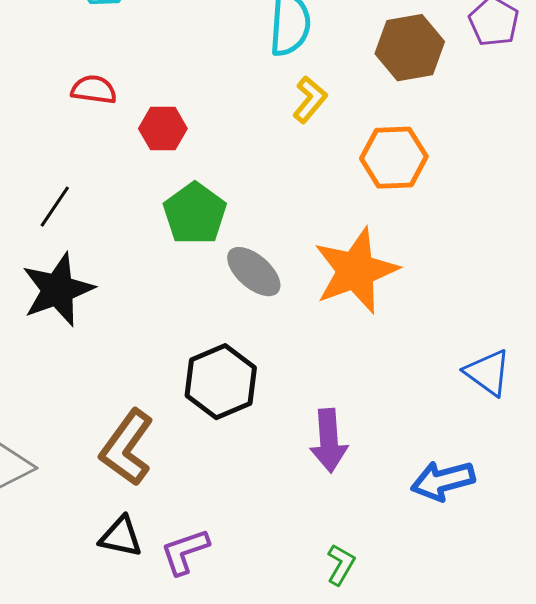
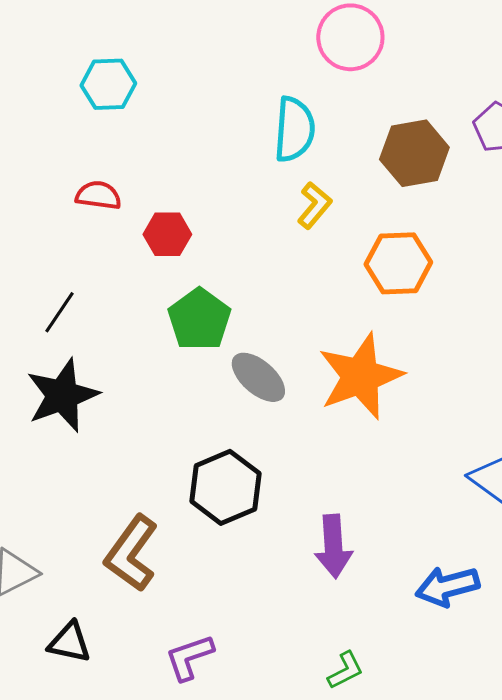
black triangle: (121, 537) -> (69, 642), moved
green L-shape: (341, 565) -> (345, 670), turned 33

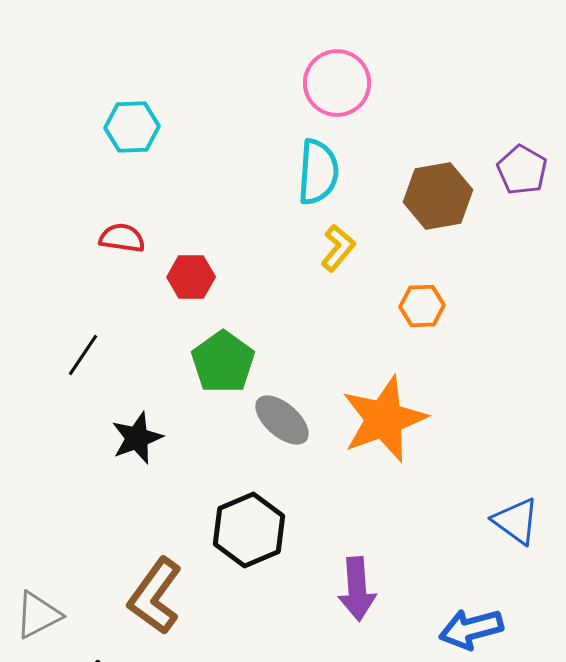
pink circle: (350, 37) -> (337, 83), moved
orange hexagon: (398, 263) -> (422, 306), size x0.7
black star: (62, 395) -> (137, 438), moved, size x0.7

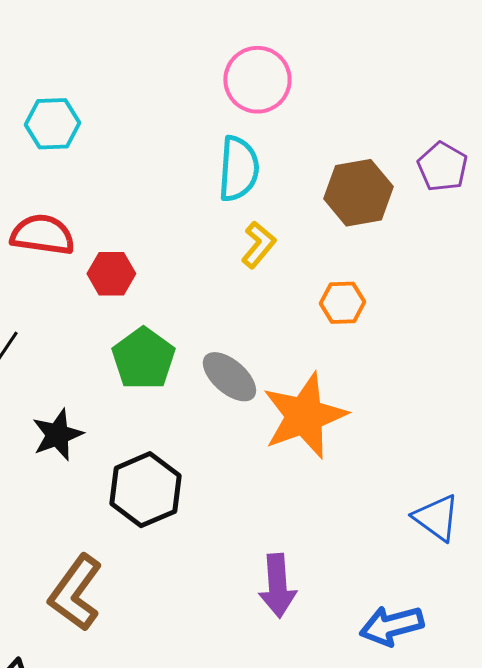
red semicircle: (122, 238) -> (42, 235), size x1.4
gray ellipse: (282, 420) -> (229, 377), moved
black hexagon: (249, 530) -> (145, 490), moved

